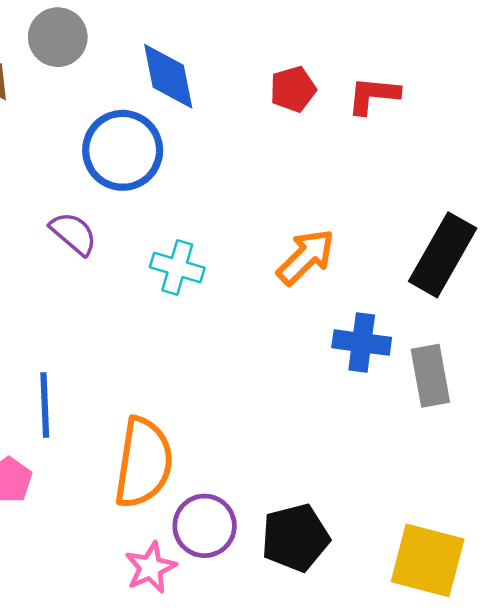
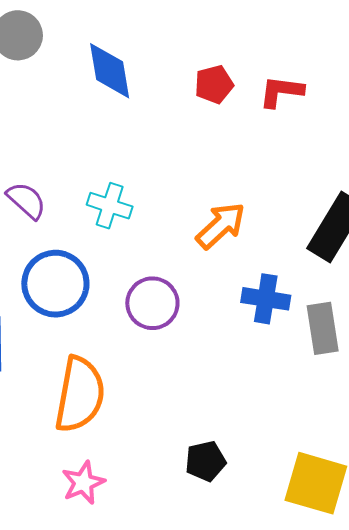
blue circle: (123, 150) -> (55, 284), moved
cyan cross: (177, 267) -> (110, 206), moved
purple circle: (205, 526) -> (152, 303), moved
black pentagon: (295, 538) -> (206, 461), size x0.7

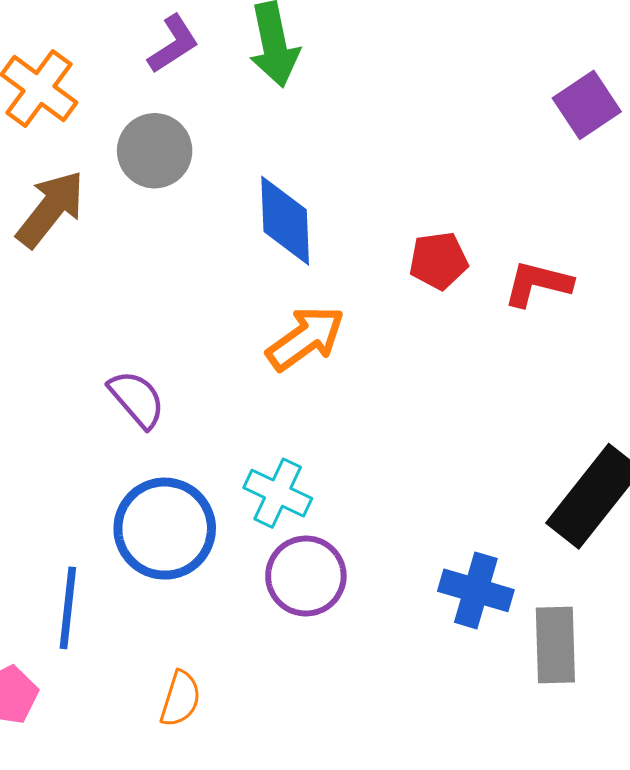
cyan cross: (110, 206) -> (278, 493), moved
orange arrow: (221, 226) -> (306, 338), moved
orange semicircle: (80, 395) -> (180, 699), size x0.5

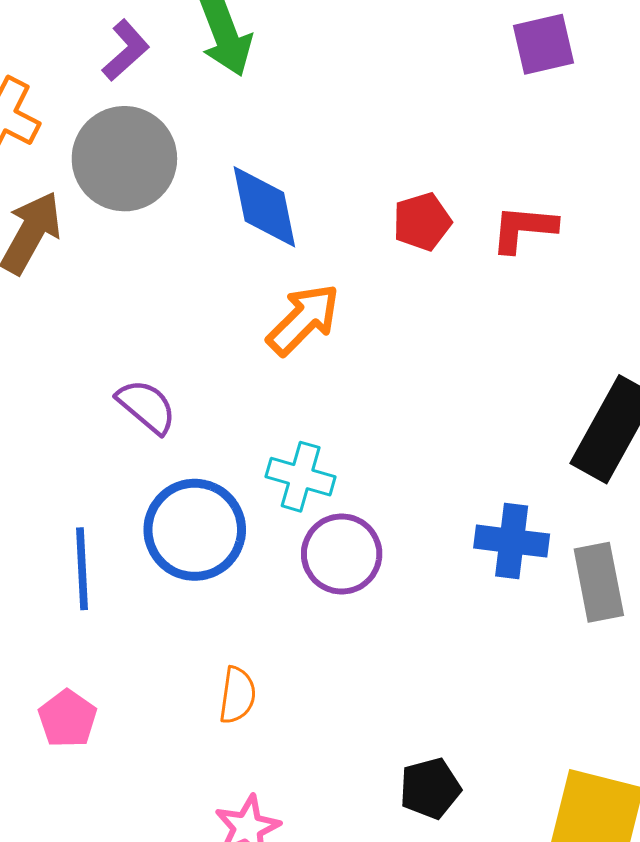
purple square: (587, 105) -> (543, 44), turned 30
gray circle: (155, 151) -> (124, 159), size x1.4
blue line: (68, 608) -> (82, 569), moved

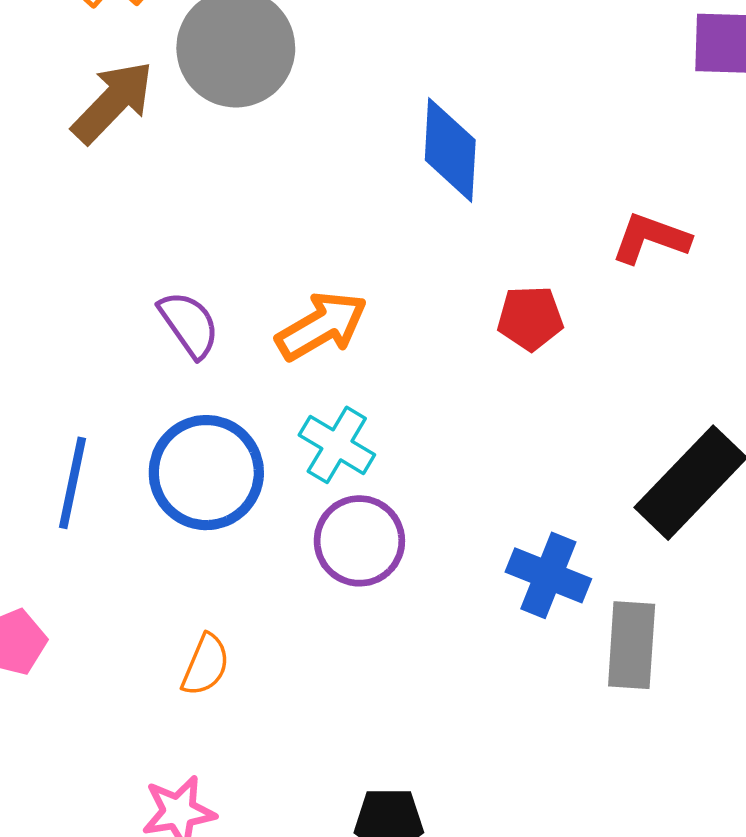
blue diamond: (264, 207) -> (450, 150), moved
red pentagon: (422, 222) -> (530, 318), moved
orange arrow: (303, 319) -> (322, 326), moved

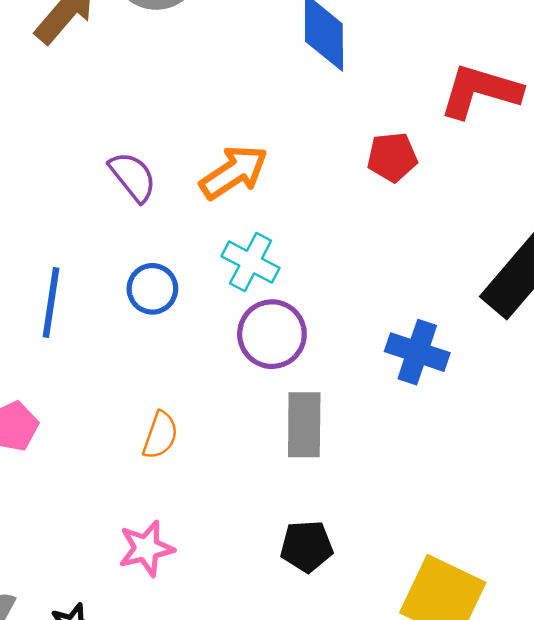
red L-shape: (651, 238) -> (480, 91), size x1.4
blue circle: (206, 473) -> (152, 289), size x0.6
gray rectangle: (632, 645) -> (304, 425), moved

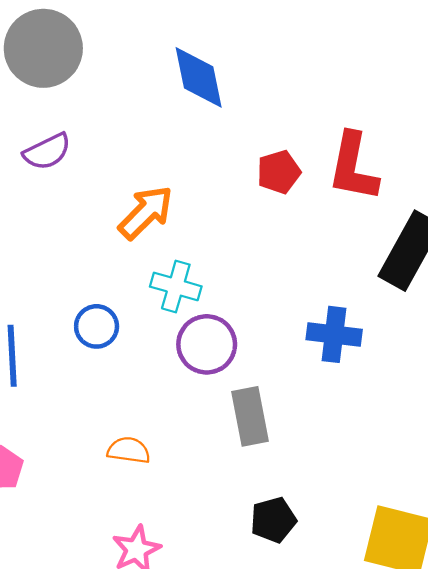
red L-shape: (480, 91) -> (353, 167), moved, turned -84
purple semicircle: (133, 177) -> (47, 152), moved, turned 114
orange semicircle: (160, 435) -> (129, 450), turned -90

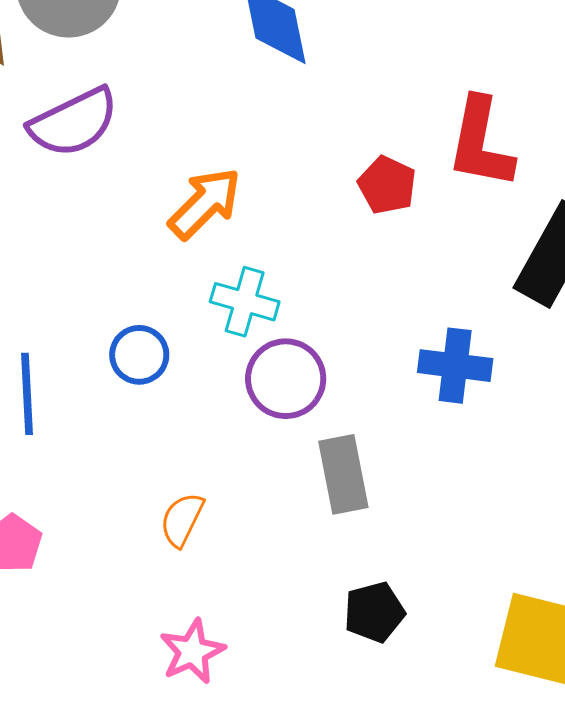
purple semicircle: (47, 152) -> (74, 122), size x1.4
red pentagon: (279, 172) -> (387, 185), moved, turned -30
orange semicircle: (129, 450) -> (182, 520), turned -72

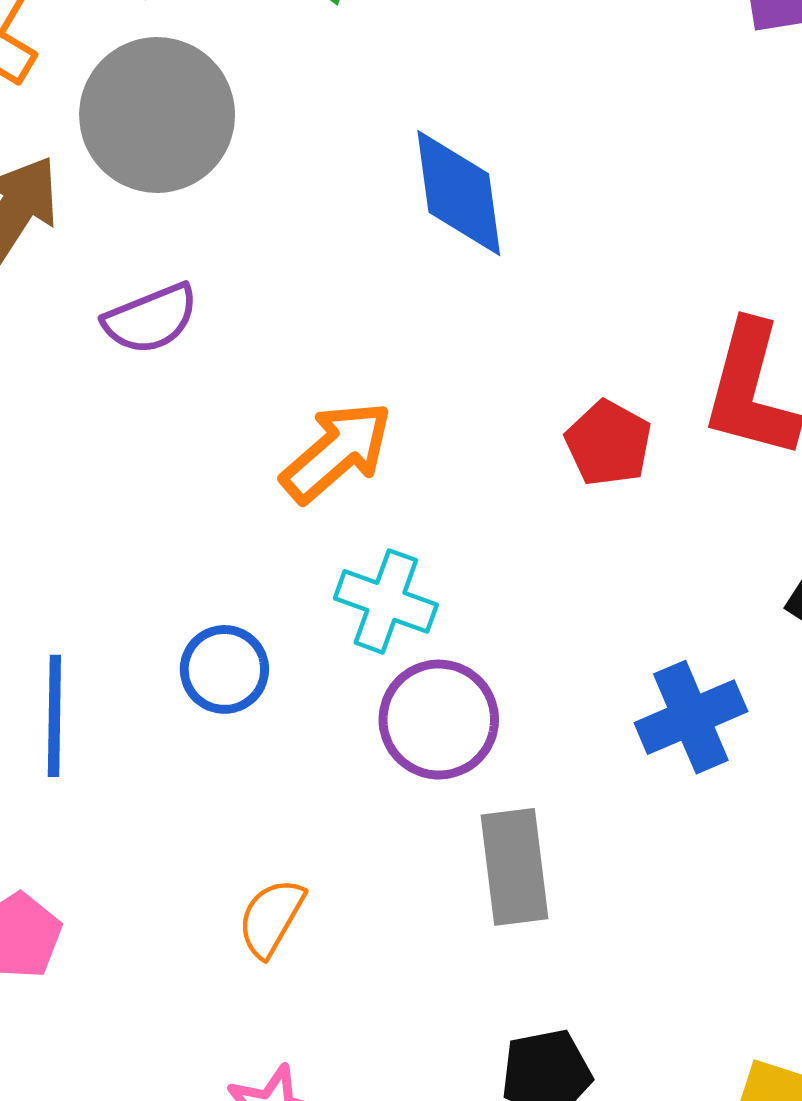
purple semicircle: (74, 122) -> (151, 319), size x0.7
blue cross: (455, 366) -> (691, 717), turned -34

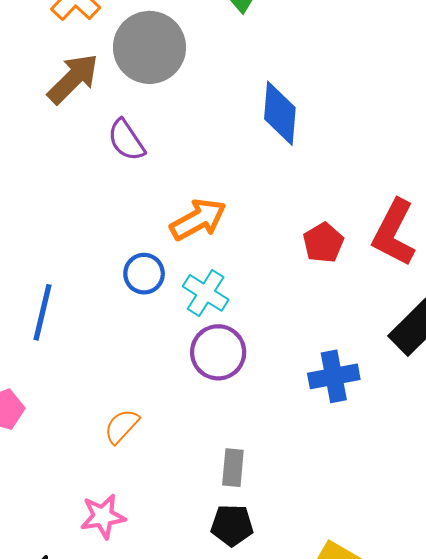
purple semicircle: (151, 319) -> (126, 140), turned 66
blue circle: (224, 669) -> (144, 274), moved
gray rectangle: (514, 867) -> (233, 468), moved, size x0.7

